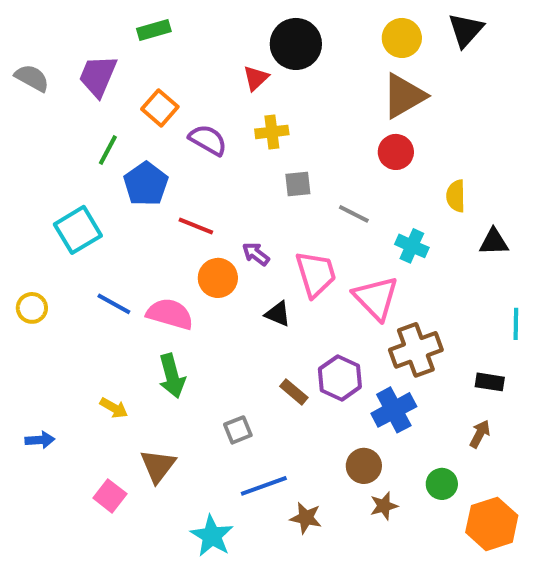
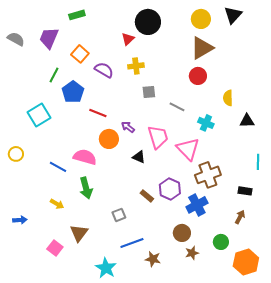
blue line: (114, 304) -> (58, 167), moved

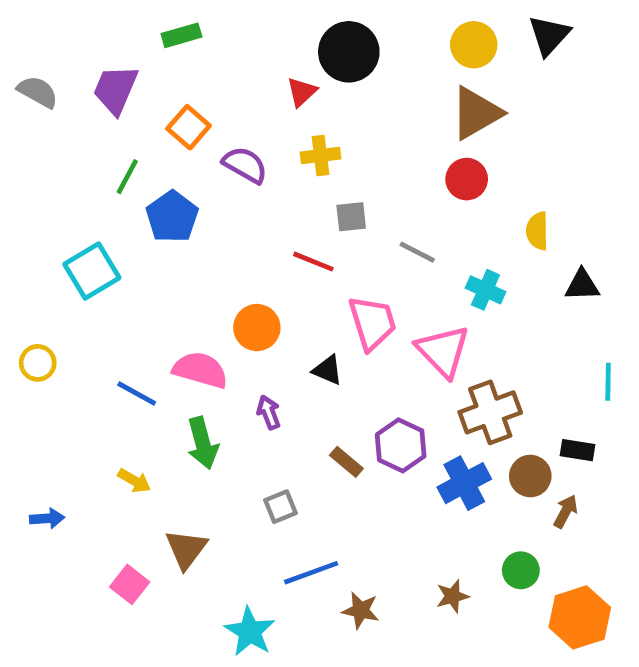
red line: (98, 113) -> (313, 262), moved
purple arrow: (128, 127) -> (269, 412), moved, turned 32
brown circle: (182, 233) -> (530, 476), moved

